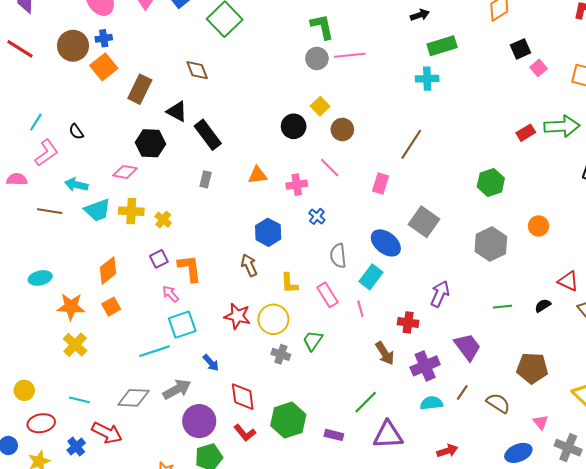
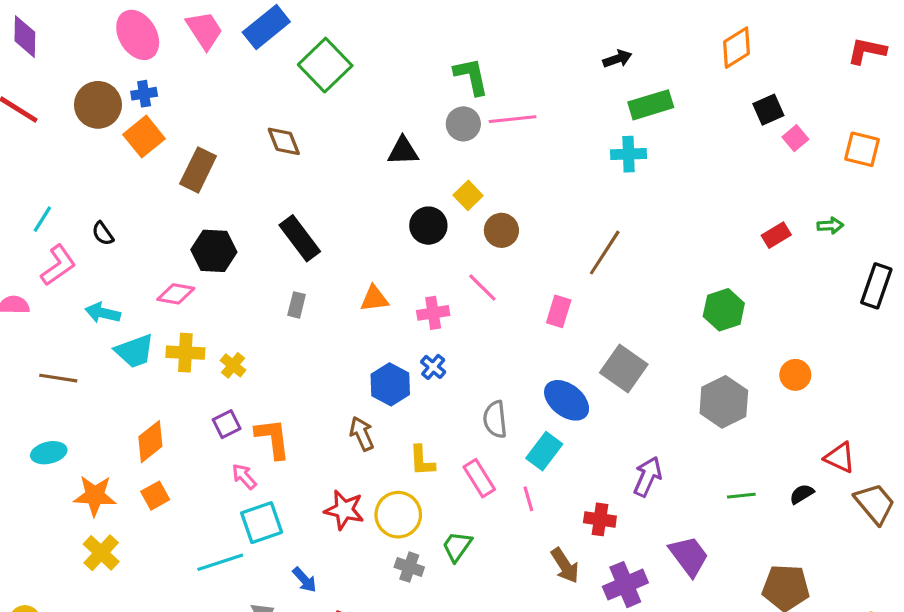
black triangle: (177, 111) -> (403, 151), moved, turned -30
green arrow: (562, 126) -> (830, 226), size x0.5
brown line: (50, 211) -> (58, 378), moved
blue cross: (317, 216) -> (433, 367), moved

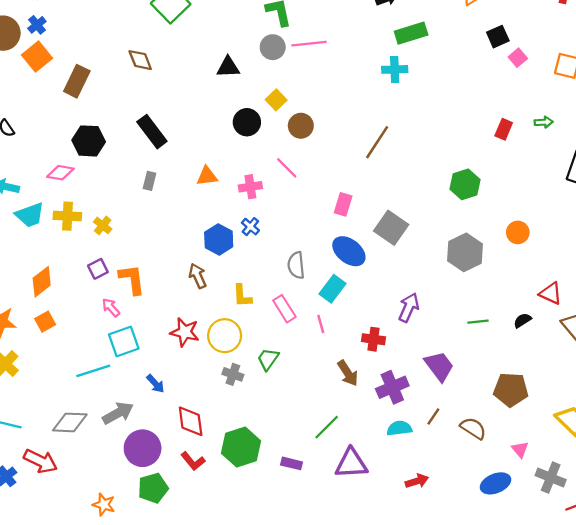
blue cross: (144, 94) -> (37, 25), turned -30
red rectangle: (776, 235) -> (504, 129), turned -36
pink rectangle: (559, 311) -> (343, 204), moved

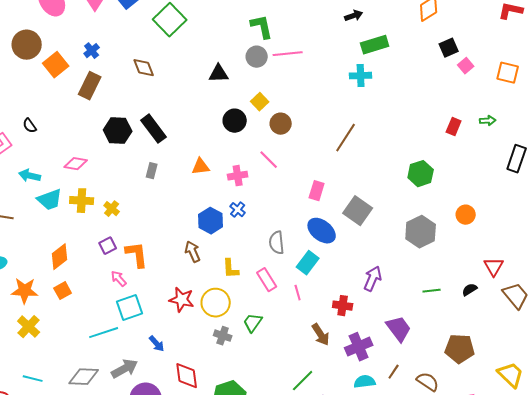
blue cross: (37, 25) -> (92, 51), moved
black hexagon: (89, 141) -> (118, 131), moved
red triangle: (551, 293) -> (494, 267), turned 35

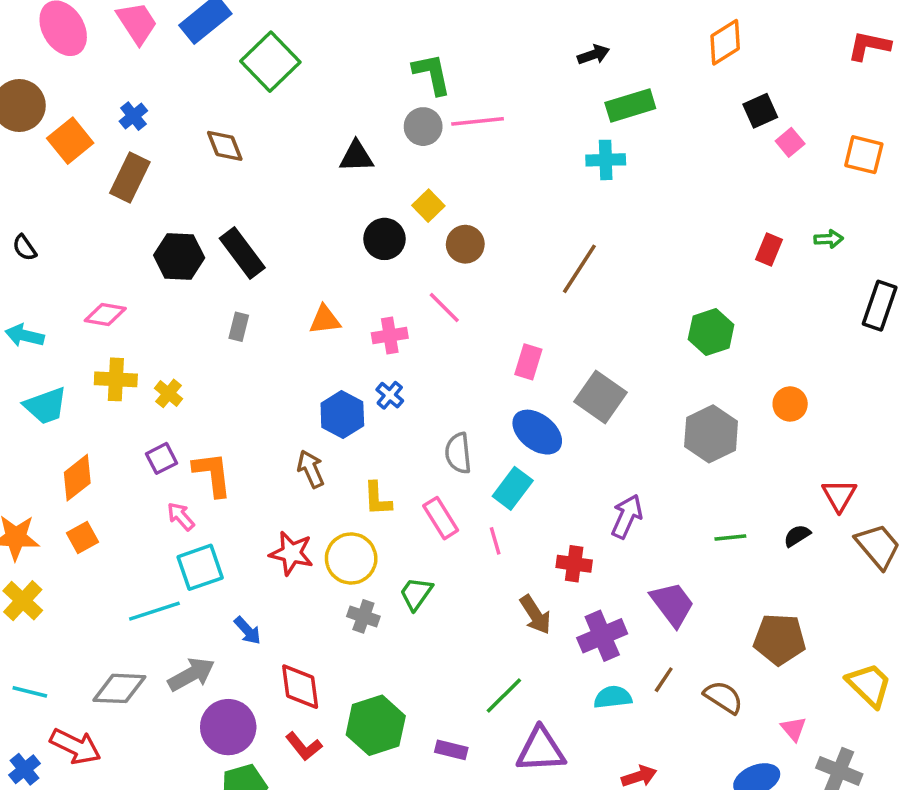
cyan trapezoid: (50, 200) -> (46, 406), moved

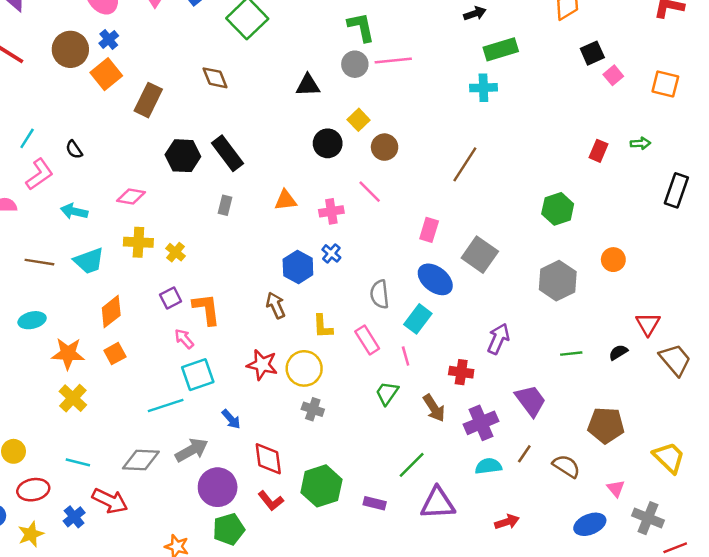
blue cross: (133, 116) -> (109, 39), moved
green trapezoid: (416, 594) -> (387, 393), moved

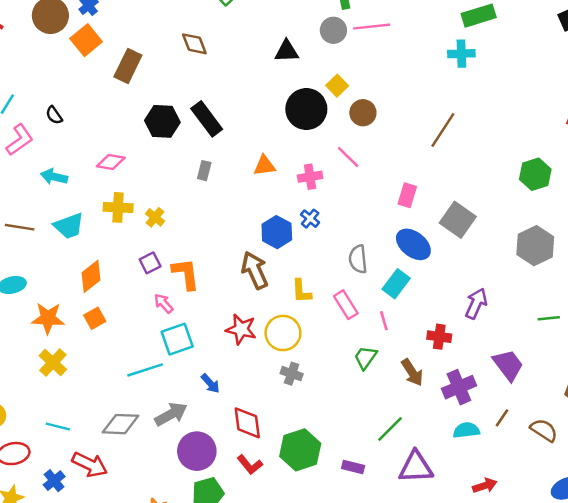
black circle: (328, 143) -> (306, 109), size x1.4
brown arrow: (276, 305) -> (255, 270), size x1.4

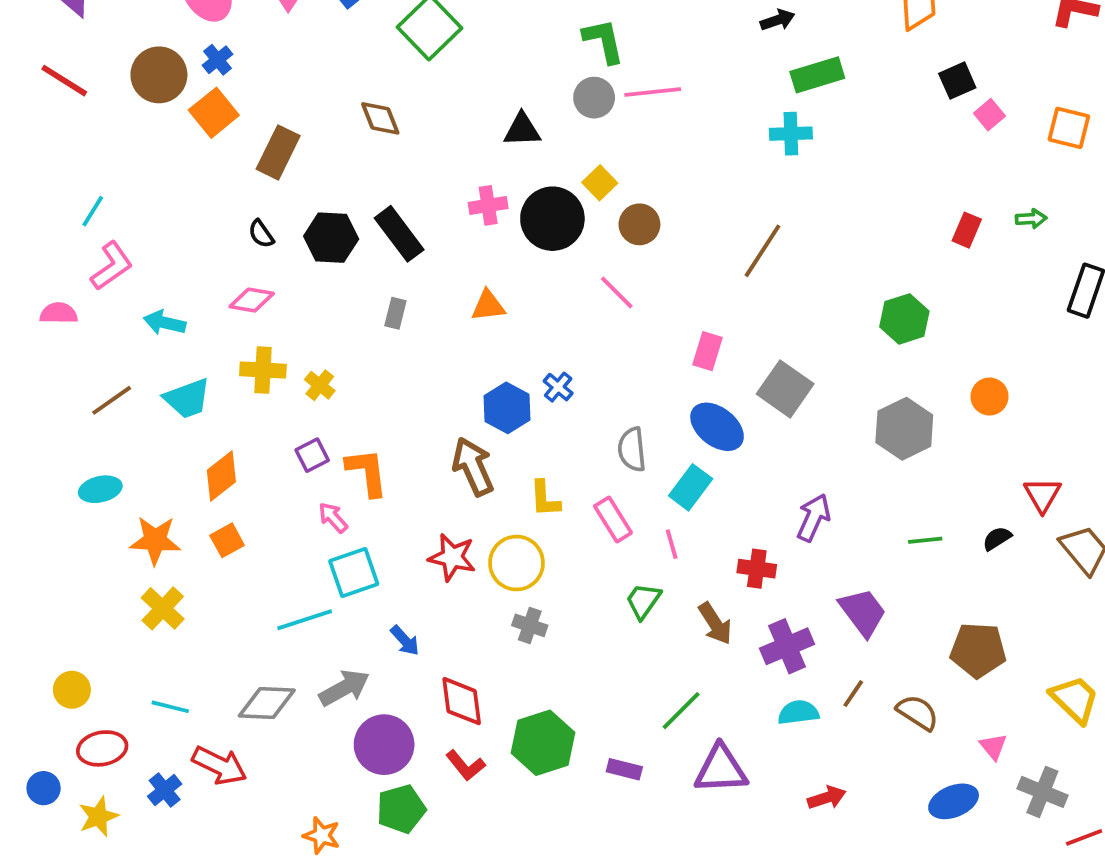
black semicircle: (54, 115) -> (261, 234), moved
pink cross: (310, 177) -> (488, 205), moved
brown line: (20, 227) -> (112, 400), turned -44

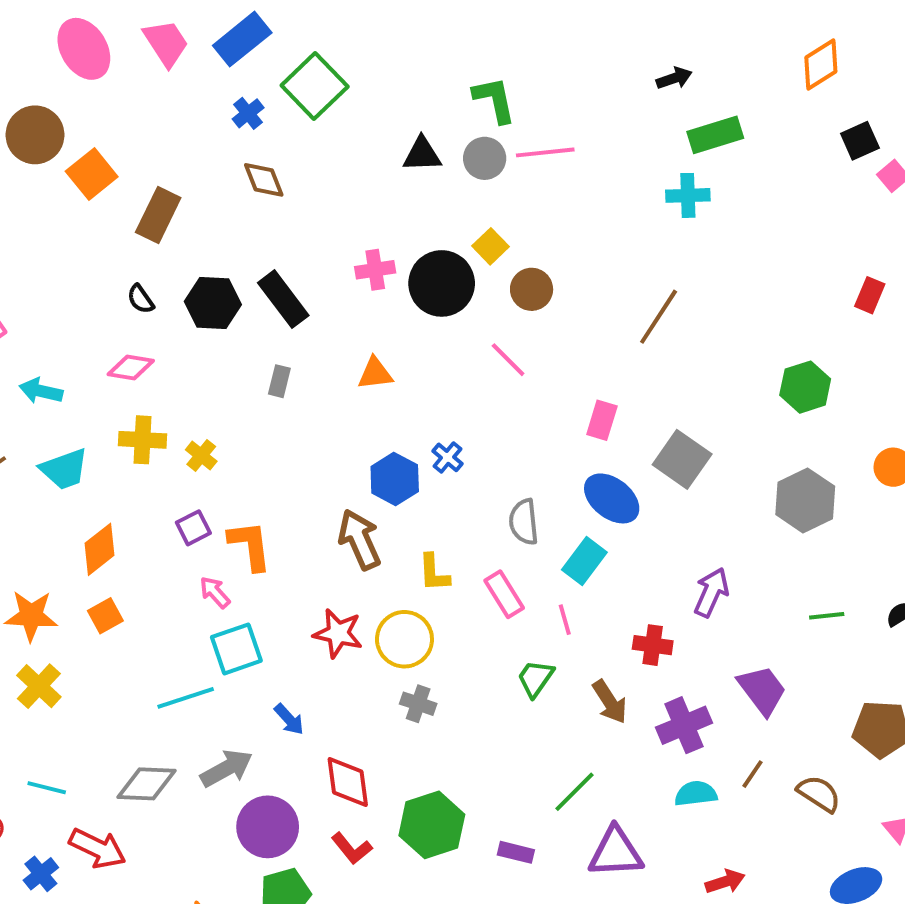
blue cross: (218, 60) -> (248, 113), moved
black triangle: (522, 130) -> (422, 154), moved

